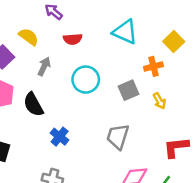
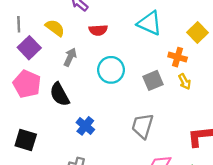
orange cross: (153, 66) -> (178, 57), turned 30
yellow arrow: (159, 101) -> (185, 82), moved

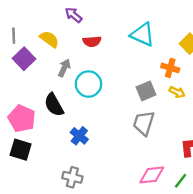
cyan circle: (111, 70) -> (88, 84), moved
yellow arrow: (185, 82) -> (177, 92), turned -35
pink pentagon: (27, 84) -> (22, 119), moved
gray trapezoid: (143, 126) -> (144, 123), moved

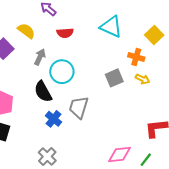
black semicircle: (54, 105) -> (43, 92), moved
gray trapezoid: (144, 123) -> (79, 107), moved
gray cross: (72, 177) -> (47, 157), turned 30

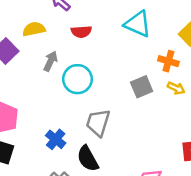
yellow semicircle: (26, 31) -> (34, 29), turned -48
black semicircle: (43, 92) -> (88, 159), moved
blue cross: (54, 119) -> (56, 139), moved

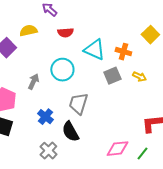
cyan triangle: (138, 24) -> (94, 50), moved
gray arrow: (51, 61) -> (33, 82), moved
orange cross: (168, 61) -> (123, 52), moved

